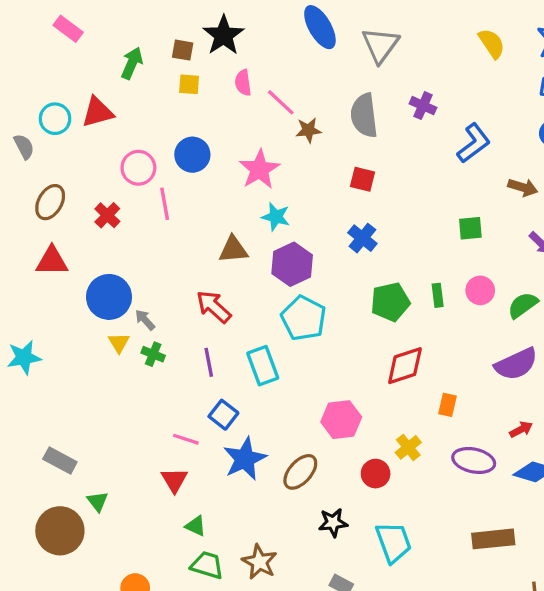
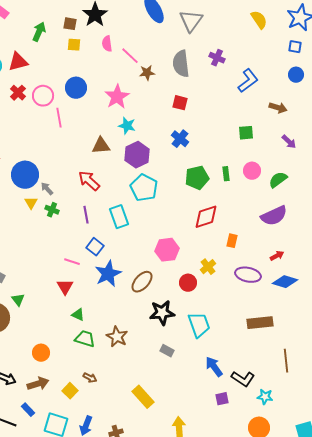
red cross: (107, 215) -> (18, 93), moved
black star: (333, 523) -> (162, 313), size x1.4

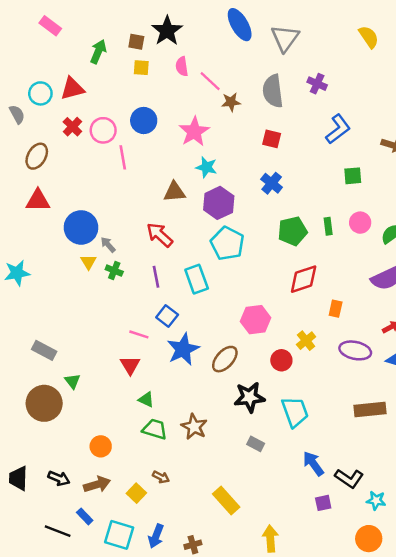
blue L-shape: (248, 81) -> (338, 129), moved

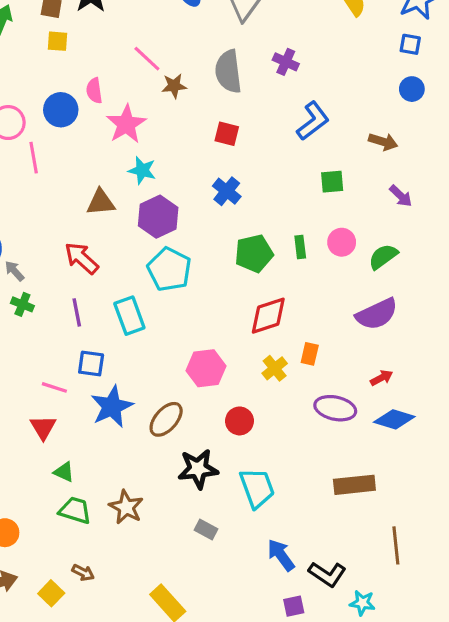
pink semicircle: (182, 66) -> (94, 91), moved
blue square: (167, 316) -> (91, 364), turned -30
yellow cross: (306, 341) -> (275, 368), moved

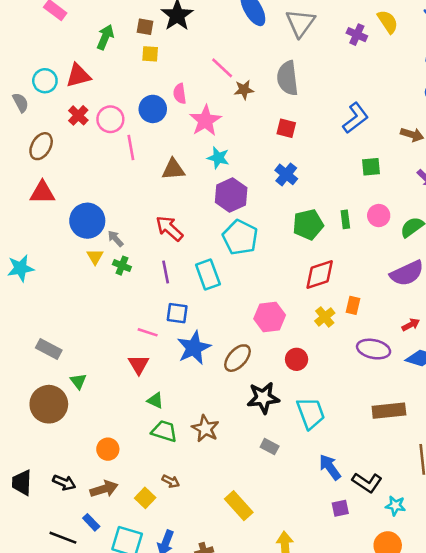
purple cross: (286, 62) -> (357, 35), moved
brown triangle: (101, 202) -> (173, 169), moved

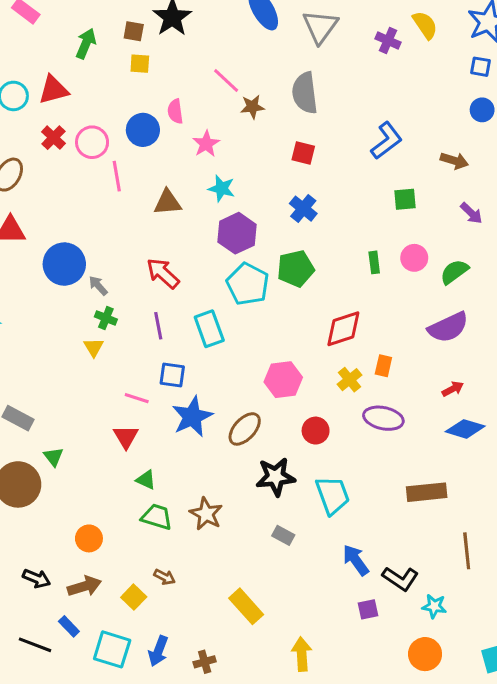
pink star: (205, 121) -> (206, 144), size x0.7
green pentagon: (308, 225) -> (296, 269), moved
yellow triangle: (95, 257) -> (94, 347), moved
purple ellipse: (374, 349) -> (383, 418), moved

